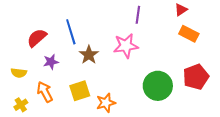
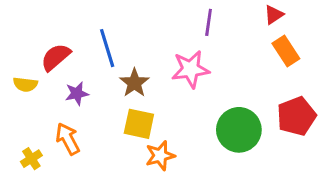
orange rectangle: (189, 34) -> (286, 51), turned 30
yellow semicircle: (19, 73) -> (25, 84), moved
yellow square: (80, 91) -> (139, 124), moved, turned 30

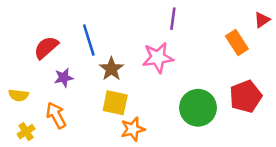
red triangle: (274, 15) -> (262, 20), moved
yellow semicircle: (25, 84) -> (19, 95), moved

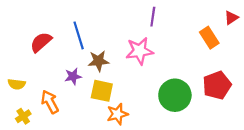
brown star: (111, 69) -> (99, 61), turned 30
purple star: (64, 78) -> (73, 76), moved

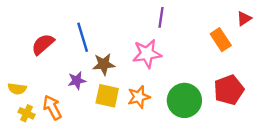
orange star: (117, 114) -> (139, 97), moved
yellow cross: (23, 116) -> (26, 113), moved, turned -32

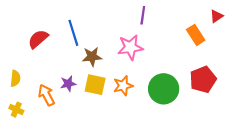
purple star: (77, 81) -> (68, 84), moved
yellow semicircle: (17, 89) -> (15, 78), turned -91
yellow cross: (26, 113) -> (16, 110), moved

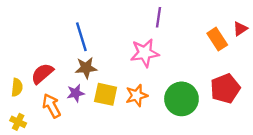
red triangle: (216, 16) -> (240, 29), moved
red semicircle: (38, 39) -> (42, 74), moved
brown star: (92, 57) -> (86, 68), moved

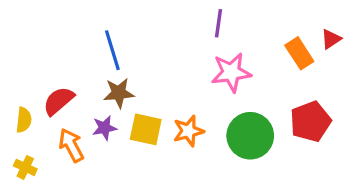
pink star: (145, 53) -> (231, 72), moved

